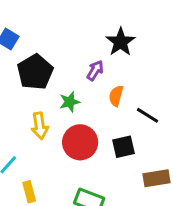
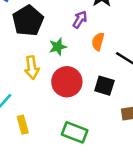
black square: (124, 147) -> (104, 86), turned 30

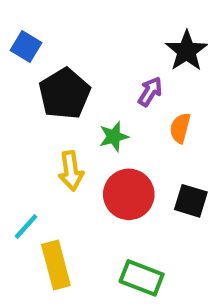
yellow rectangle: (23, 125) -> (56, 265), size x1.5

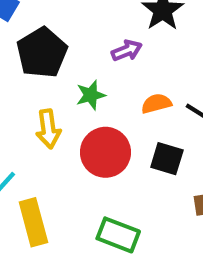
purple arrow: (150, 92) -> (127, 51), turned 36
orange semicircle: (180, 128) -> (156, 104), moved, turned 60

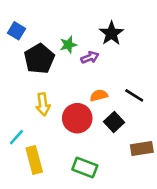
green star: (91, 95) -> (68, 45), moved
orange semicircle: (156, 104) -> (99, 95), moved
black square: (167, 159) -> (114, 122), turned 30

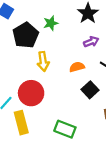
purple arrow: (90, 57) -> (91, 42), moved
yellow arrow: (43, 104) -> (43, 61), moved
red circle: (77, 118) -> (31, 93), moved

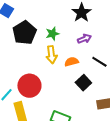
green star: (51, 23) -> (52, 34), moved
yellow arrow: (43, 61) -> (51, 55), moved

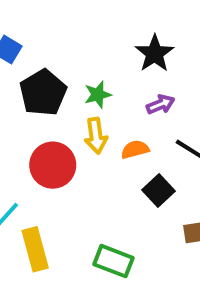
red circle: (29, 86) -> (53, 165), moved

